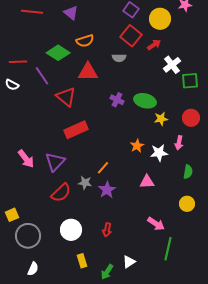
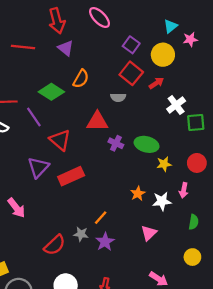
orange semicircle: (85, 41) -> (81, 79), turned -42
red triangle: (88, 72) -> (97, 121), moved
purple triangle: (55, 162) -> (38, 167), moved
pink triangle: (147, 182) -> (149, 233), turned -42

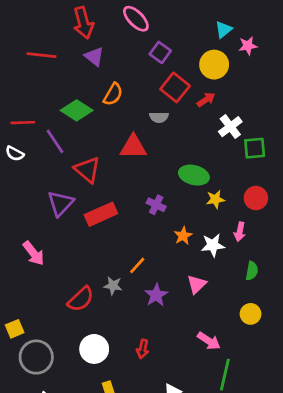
purple square: (131, 45) -> (160, 52), moved
purple cross: (116, 143) -> (156, 205), moved
purple star: (105, 242) -> (156, 295), moved

